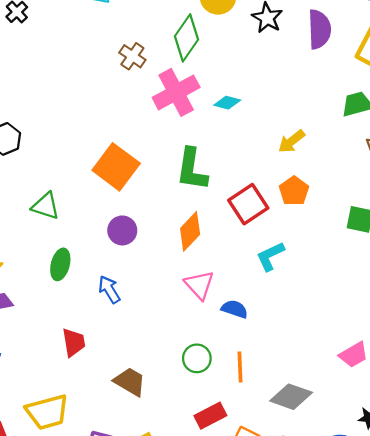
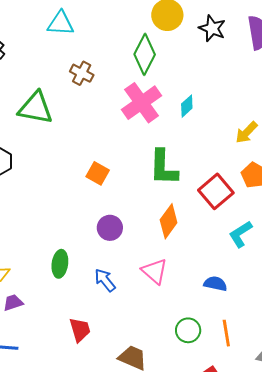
brown cross: (132, 56) -> (82, 73), moved
cyan diamond: (227, 103) -> (187, 106), turned -50
orange square: (116, 167) -> (98, 173), size x0.6
green triangle: (46, 206) -> (36, 108), moved, size x1.4
pink triangle: (199, 285) -> (155, 271), moved

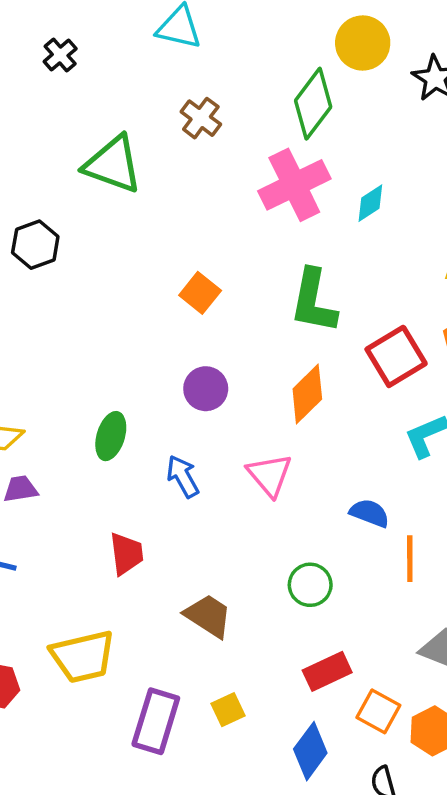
orange line: (226, 333) -> (410, 559), moved

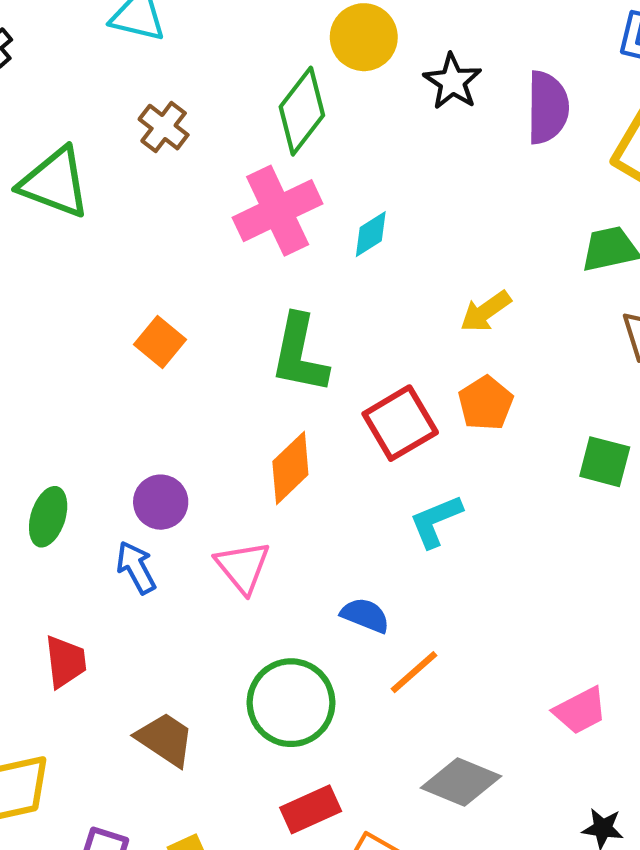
purple circle: (206, 389) -> (161, 502), moved
orange line: (410, 559) -> (414, 672), turned 48
green circle: (310, 585) -> (291, 703), size x1.6

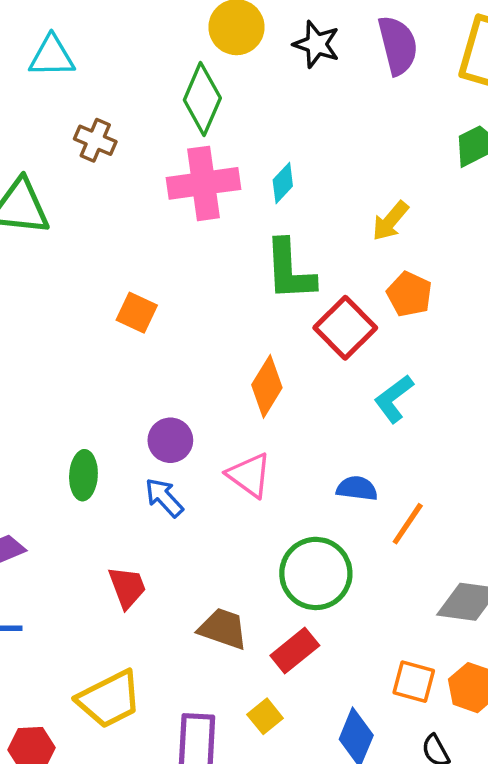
pink cross: (278, 211) -> (203, 183), turned 32
green L-shape: (299, 354) -> (290, 270), moved
red rectangle: (311, 809) -> (295, 650), moved

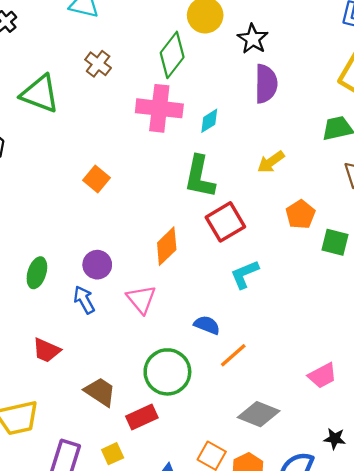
purple semicircle: (398, 45) -> (266, 84), moved
orange pentagon: (409, 294) -> (300, 214), moved
red trapezoid: (127, 587) -> (46, 350), turned 120

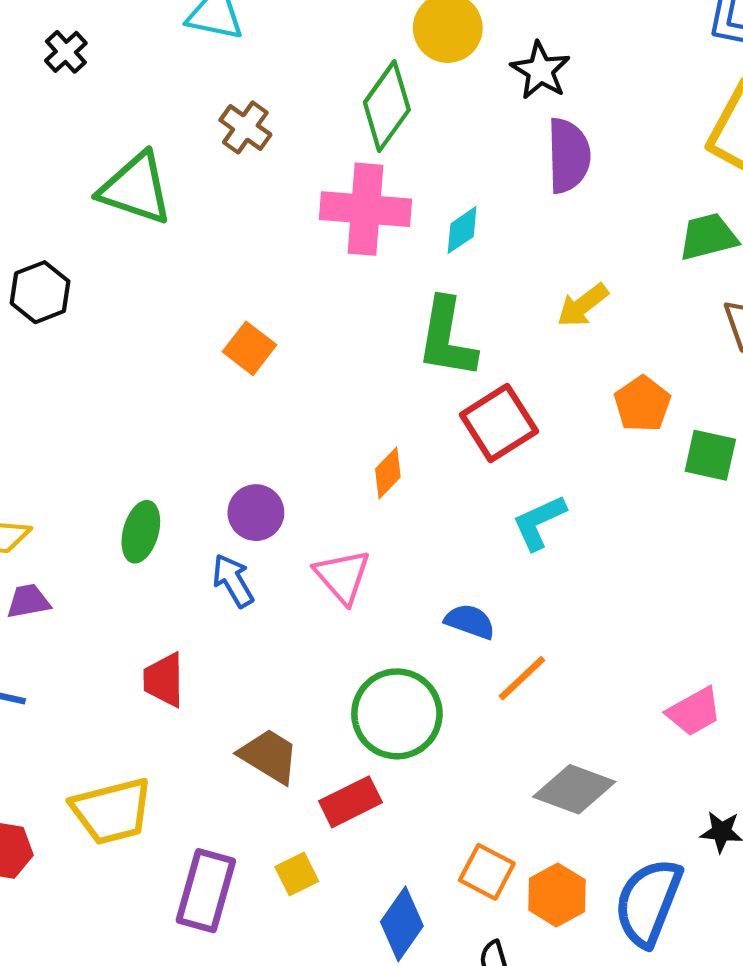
orange diamond: (167, 246) -> (388, 473), size x0.7
red trapezoid: (46, 350) -> (164, 680), turned 68

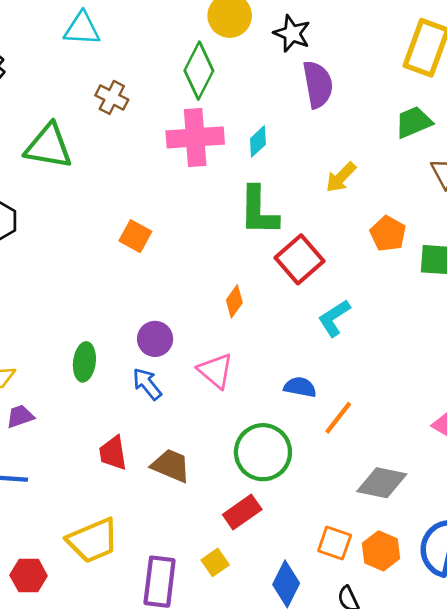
brown trapezoid: (269, 756) -> (171, 466), moved

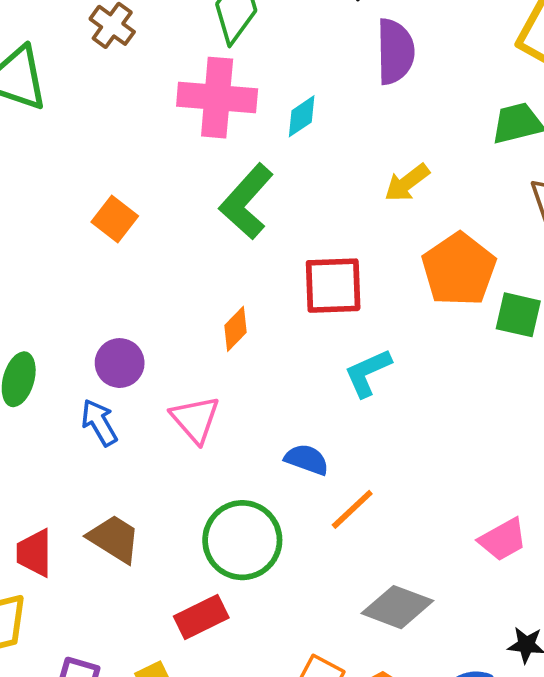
green L-shape: (259, 211) -> (246, 202), moved, turned 32
orange pentagon: (388, 234) -> (459, 270), size x1.5
red square: (299, 259) -> (333, 286), turned 30
red trapezoid: (113, 453) -> (34, 553), moved

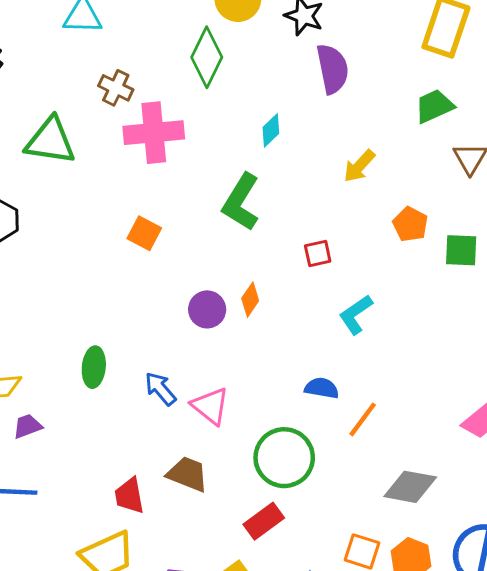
pink cross: (217, 98) -> (154, 133), moved
orange pentagon: (459, 270) -> (410, 224), size x0.6
red square: (333, 286) -> (318, 254), size x0.6
purple circle: (120, 363) -> (207, 309), moved
pink triangle: (195, 419) -> (210, 406), moved

